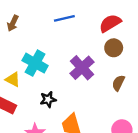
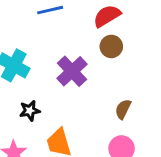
brown semicircle: (118, 83) -> (123, 109), moved

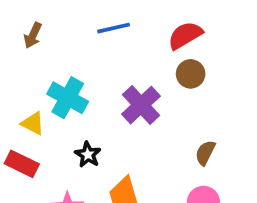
black star: (30, 111) -> (88, 155), turned -30

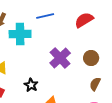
brown circle: (191, 74) -> (91, 58), moved
cyan cross: (68, 98) -> (20, 34), moved, turned -30

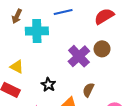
brown circle: (91, 58) -> (102, 49), moved
brown semicircle: (95, 84) -> (88, 90), moved

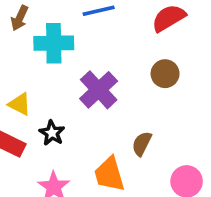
purple cross: (79, 56) -> (99, 90), moved
black star: (48, 85) -> (52, 133), moved

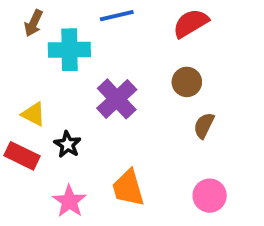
brown semicircle: (142, 144) -> (204, 126), moved

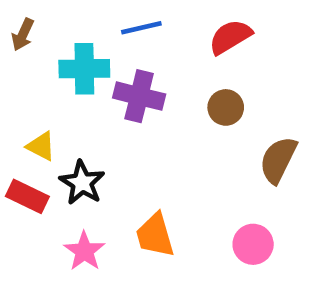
brown arrow: (33, 23) -> (23, 35), moved
purple cross: (117, 99) -> (139, 96), moved, turned -33
brown semicircle: (204, 126) -> (278, 160), moved, size x1.5
black star: (68, 144) -> (82, 183), size x1.4

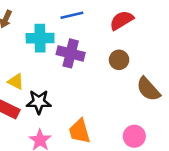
brown semicircle: (278, 160) -> (148, 89), turned -68
black star: (82, 183) -> (39, 102), turned -30

